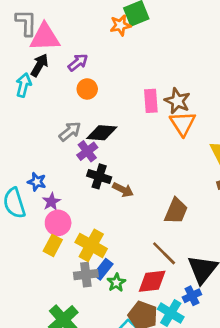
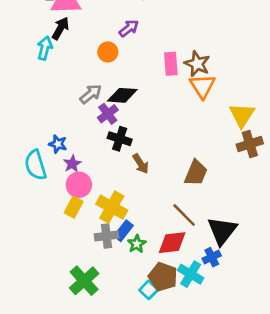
purple arrow: (78, 62) -> (129, 28), moved
brown arrow: (123, 190) -> (141, 164), moved, turned 30

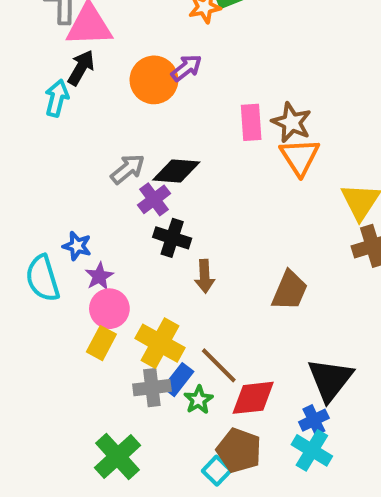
orange circle: (108, 52) -> (154, 80), moved, size x1.5
brown arrow: (141, 164) -> (205, 276), turned 30
brown line: (184, 215) -> (219, 365), moved
cyan cross: (191, 274) -> (312, 450), moved

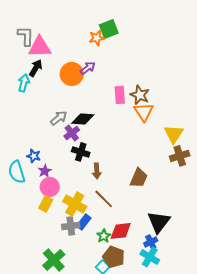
brown line: (219, 365) -> (104, 199), moved
green star: (198, 400) -> (104, 236), moved

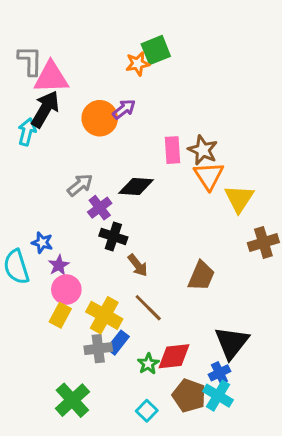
black arrow: (36, 68) -> (45, 109), size x1.4
black diamond: (83, 119) -> (136, 186), moved
yellow triangle: (174, 134) -> (239, 199), moved
brown arrow: (97, 171) -> (138, 265), turned -35
brown pentagon: (114, 257) -> (189, 396), moved

